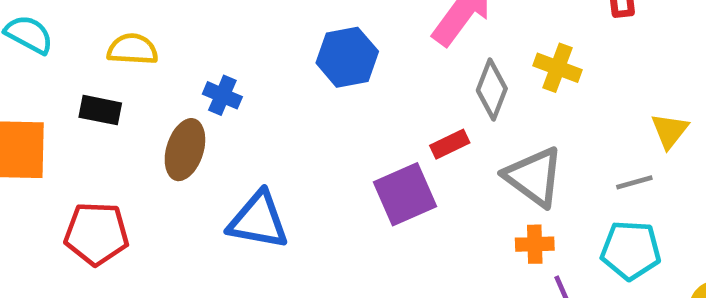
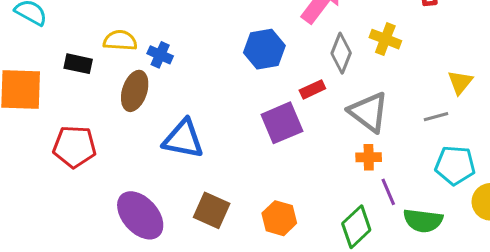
yellow semicircle: (133, 49) -> (120, 40), moved
blue hexagon: (347, 57) -> (264, 49), moved
cyan pentagon: (631, 250) -> (455, 165), moved

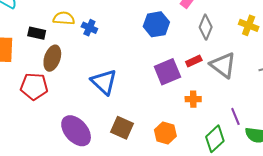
yellow cross: (385, 39) -> (249, 25), moved
red rectangle: (312, 89) -> (194, 61), moved
brown ellipse: (135, 91) -> (52, 58), moved
blue triangle: (183, 139) -> (104, 82), turned 32
orange cross: (369, 157) -> (193, 99), moved

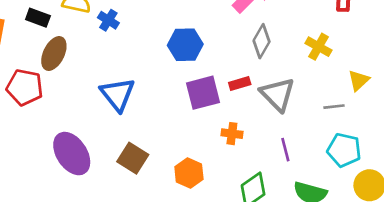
blue hexagon: (156, 24) -> (185, 45), moved
purple line: (235, 116) -> (285, 150), moved

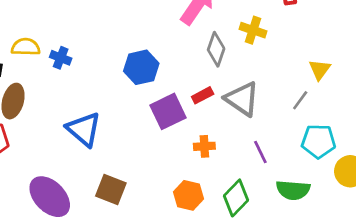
yellow cross: (319, 47) -> (253, 30), moved
gray line: (334, 107) -> (300, 100), turned -36
orange hexagon: (189, 173) -> (188, 195), moved

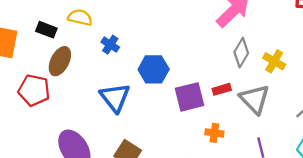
yellow cross: (253, 30) -> (274, 61), moved
blue cross: (61, 58) -> (110, 45), moved
blue hexagon: (141, 67) -> (154, 69), moved

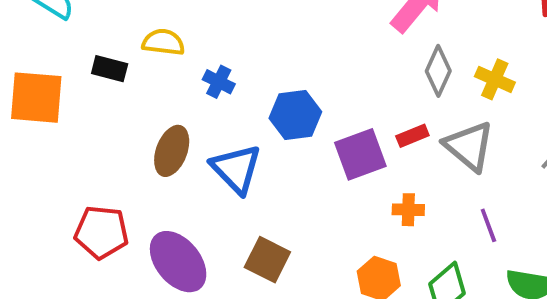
brown ellipse: (60, 61) -> (172, 151), moved
red pentagon: (34, 90) -> (102, 232), moved

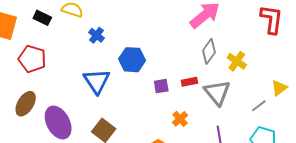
brown ellipse: (172, 151) -> (26, 104), moved
purple square: (360, 154) -> (161, 86), size x0.6
orange cross: (408, 210) -> (180, 119), turned 35
red pentagon: (102, 232) -> (32, 59), moved

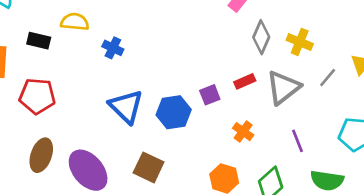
blue hexagon: (132, 60) -> (174, 112), moved
gray triangle: (217, 93) -> (283, 88), turned 44
gray line: (259, 106) -> (328, 78), moved

